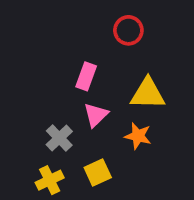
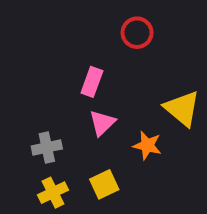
yellow triangle: (148, 94) -> (182, 109), moved, turned 39
gray cross: (59, 138) -> (47, 147), moved, turned 32

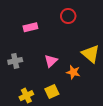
pink rectangle: (92, 82) -> (30, 27), moved, turned 56
gray cross: (47, 147) -> (15, 61), moved

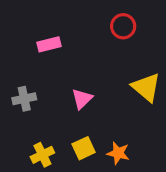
red circle: (68, 16) -> (123, 26), moved
orange star: (73, 72) -> (118, 153), moved

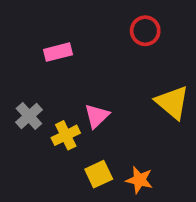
gray cross: (24, 99) -> (29, 116), turned -30
yellow cross: (42, 155) -> (66, 135), moved

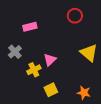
gray cross: (29, 116) -> (15, 52), moved
orange star: (139, 180) -> (84, 93), moved

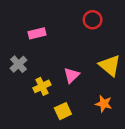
pink triangle: (50, 60) -> (72, 75), moved
orange star: (84, 93) -> (104, 104), moved

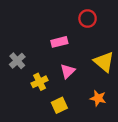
pink rectangle: (37, 33) -> (59, 42), moved

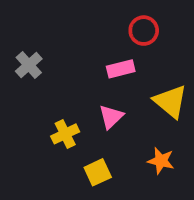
pink rectangle: (59, 42) -> (121, 69), moved
gray cross: (17, 61) -> (29, 65), moved

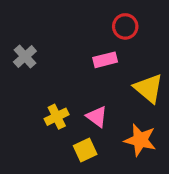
pink triangle: (111, 117) -> (97, 117), moved, turned -40
orange star: (161, 161) -> (140, 140), size x1.4

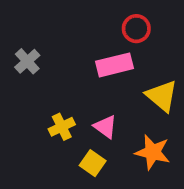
pink rectangle: (105, 60) -> (114, 65), size x1.4
yellow square: (85, 150) -> (93, 163), turned -30

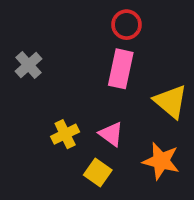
red circle: (136, 29) -> (126, 25), moved
pink rectangle: (114, 65) -> (121, 69), turned -64

